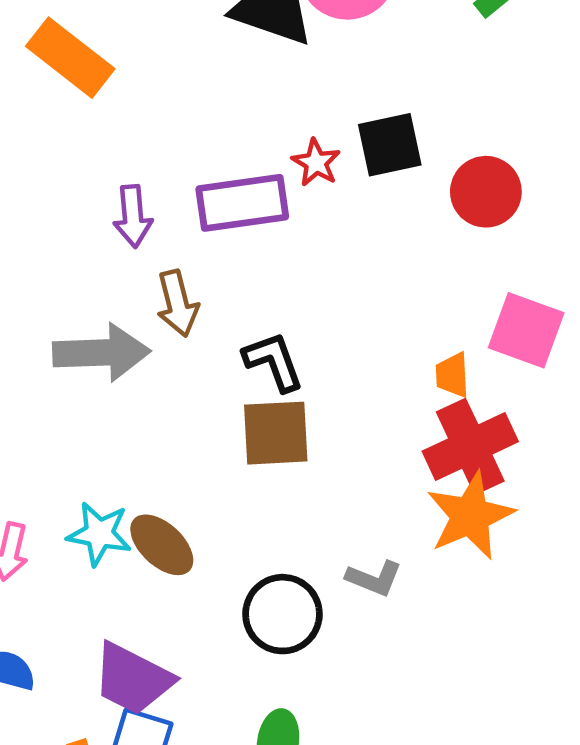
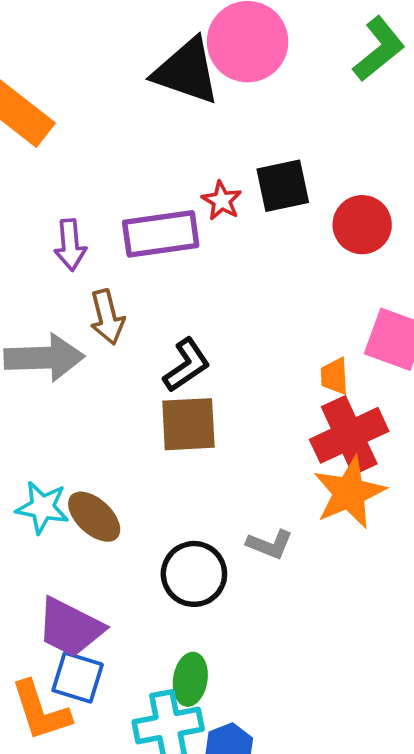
black L-shape: (274, 362) -> (187, 365), turned 76

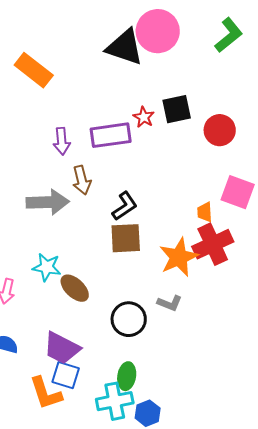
orange star: (349, 493) -> (179, 257), moved
cyan star: (42, 507) -> (47, 267), moved

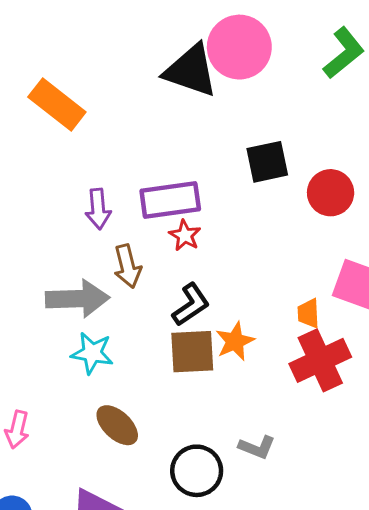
red star: (144, 117) -> (185, 235), moved
orange star: (179, 257) -> (235, 341), moved, size x0.7
cyan star: (47, 267) -> (92, 353), moved

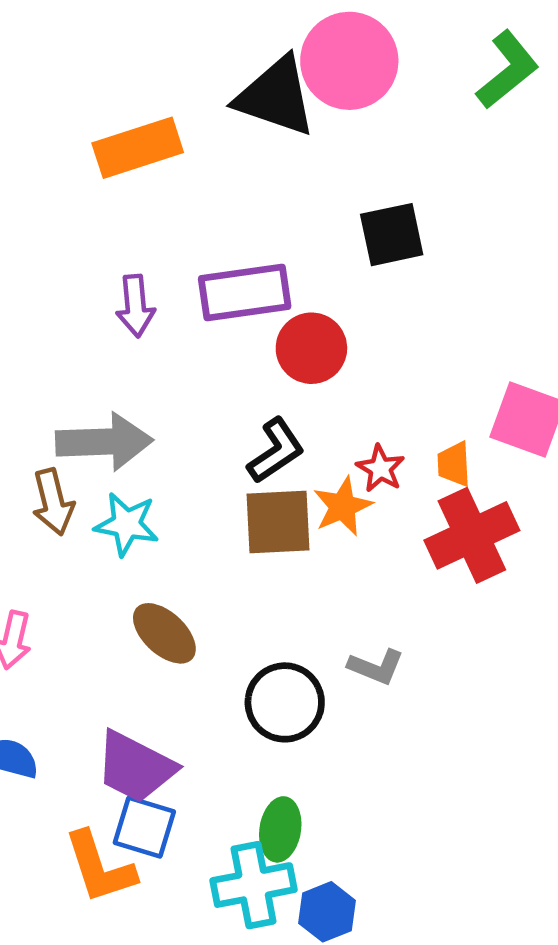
orange rectangle: (57, 104) -> (138, 148), moved, turned -56
red circle: (331, 193) -> (311, 348), moved
red star: (185, 235) -> (380, 469), moved
brown arrow: (128, 266) -> (53, 502), moved

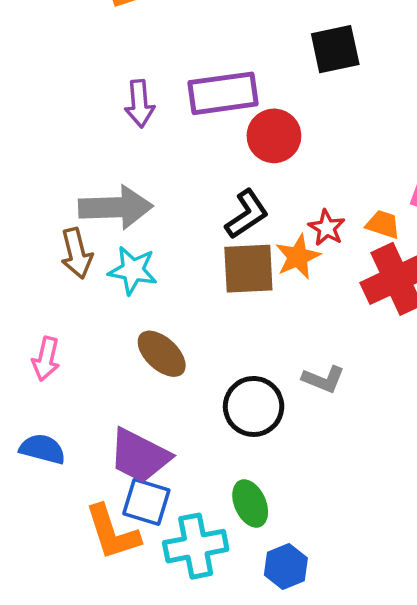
orange trapezoid: (454, 464) -> (383, 224), turned 111
green ellipse: (280, 829) -> (250, 503), turned -33
cyan cross: (254, 885) -> (196, 546), moved

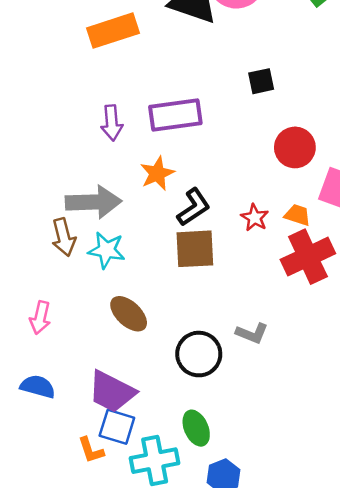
black square: (335, 49) -> (261, 81), size x0.7
red circle: (274, 136) -> (295, 147), moved
orange star: (298, 257) -> (157, 173), moved
orange L-shape: (112, 532) -> (91, 450), size x0.6

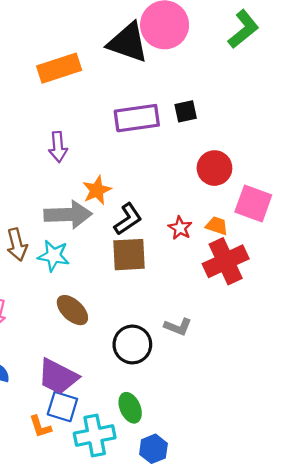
purple rectangle: (175, 115) -> (137, 118), moved
gray arrow: (94, 202) -> (68, 215), moved

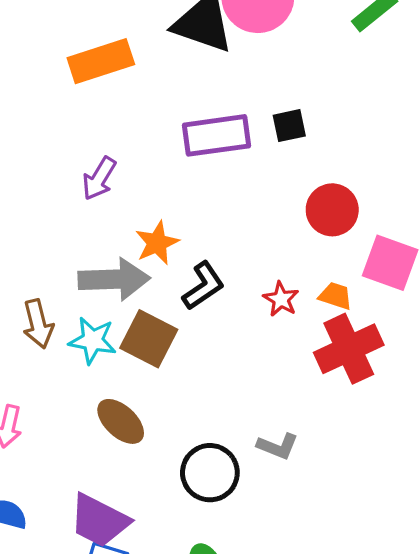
purple arrow: (58, 147) -> (99, 178), turned 36
brown square: (129, 255) -> (149, 339), moved, turned 30

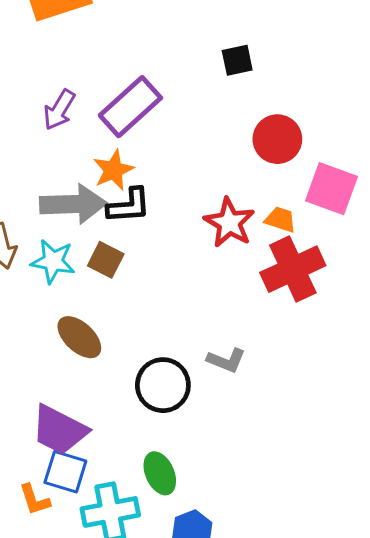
purple rectangle: (217, 135) -> (130, 107), moved, turned -34
black L-shape: (203, 286) -> (129, 206), moved, turned 30
red star: (281, 299) -> (229, 223), size x1.5
brown square: (149, 339) -> (106, 260), size x0.7

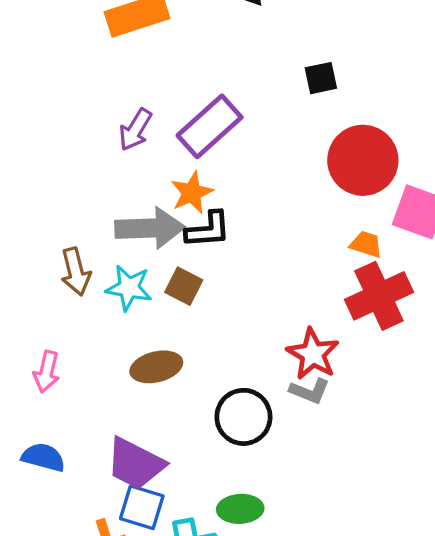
red circle: (277, 139) -> (363, 160), size x1.4
red star: (229, 223) -> (313, 354), moved
brown ellipse: (79, 337) -> (156, 367), turned -57
green ellipse: (160, 473) -> (240, 509), turned -69

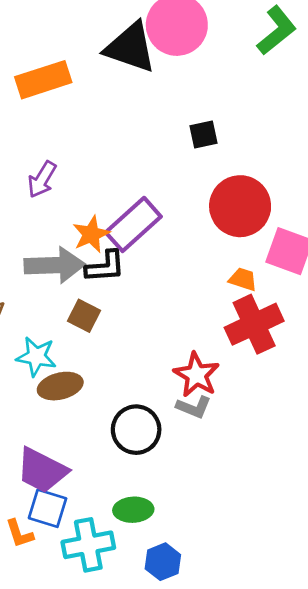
purple rectangle: (210, 126) -> (133, 224), moved
cyan star: (129, 288) -> (36, 357), moved

